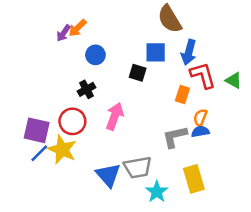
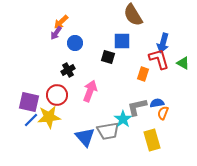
purple arrow: (63, 33) -> (56, 33), moved
blue arrow: (189, 52) -> (163, 43), moved
orange semicircle: (200, 118) -> (163, 113), moved
yellow star: (62, 149) -> (49, 117), turned -30
cyan star: (157, 192) -> (123, 119), moved

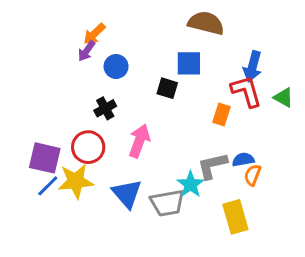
brown semicircle: (133, 15) -> (206, 23), turned 135
blue triangle: (85, 137) -> (127, 194), moved

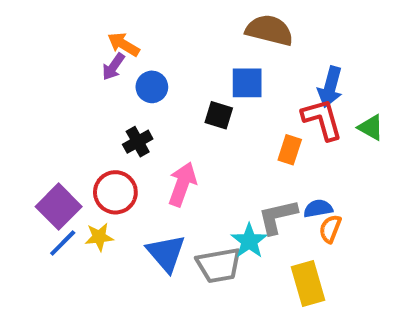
orange arrow: (94, 34) -> (123, 44), turned 75
purple square: (45, 158) -> (59, 207), turned 32
yellow star: (76, 181) -> (99, 237), size x0.6

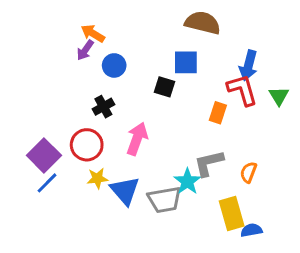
green triangle: (371, 127) -> (279, 96), turned 30
blue semicircle: (318, 209) -> (251, 230), moved
yellow star: (99, 237) -> (97, 178), moved

